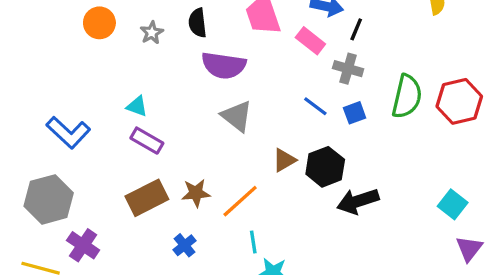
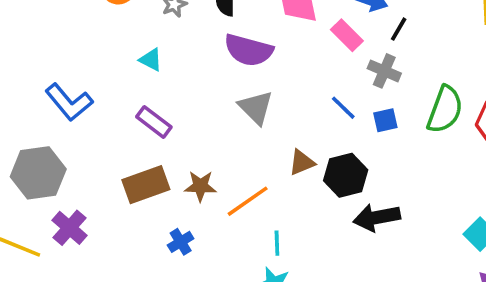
cyan triangle: (137, 106) -> (151, 60), moved
cyan line: (253, 242) -> (277, 243), moved

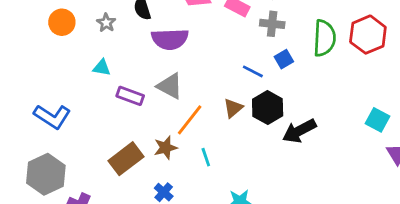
gray triangle: (256, 108) -> (170, 86), moved
blue line: (343, 108) -> (253, 71), moved
purple rectangle: (154, 122) -> (130, 96), moved
orange line: (248, 201) -> (190, 120), moved
cyan line: (277, 243) -> (206, 157), moved

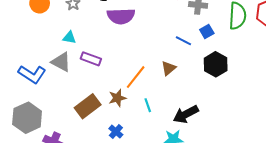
gray triangle: (170, 86) -> (61, 62), moved
black hexagon: (268, 108) -> (216, 64), moved
black arrow: (299, 131) -> (186, 114), moved

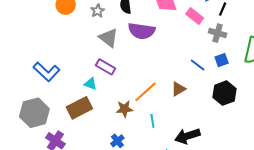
cyan triangle: (69, 38) -> (90, 84), moved
gray triangle: (61, 62) -> (109, 38), moved
brown rectangle: (88, 106) -> (79, 108), moved

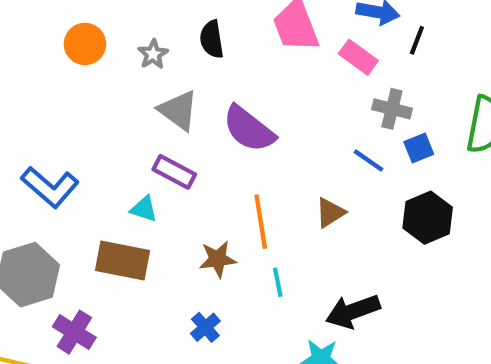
purple semicircle: (142, 31) -> (249, 129), moved, turned 32
gray cross: (218, 33) -> (392, 109), moved
orange line: (145, 92) -> (261, 222), turned -55
brown rectangle: (79, 108) -> (122, 260), turned 40

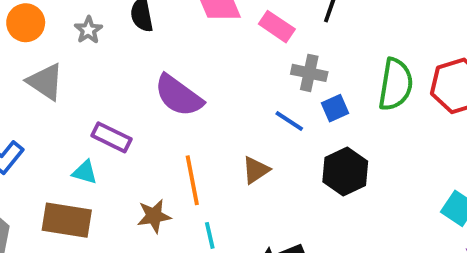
gray triangle: (178, 110) -> (45, 82), moved

